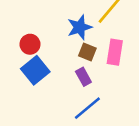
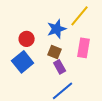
red circle: (30, 44) -> (27, 39), moved
brown square: (87, 52) -> (55, 52), moved

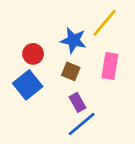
blue star: (57, 29) -> (73, 40), turned 30
purple rectangle: (60, 67) -> (77, 102), moved

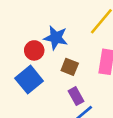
blue star: (73, 40) -> (56, 38), moved

